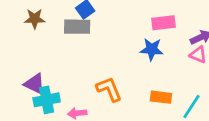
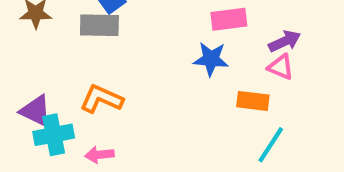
orange L-shape: (109, 89) -> (101, 99), moved, turned -44
orange rectangle: (161, 97) -> (253, 101), moved

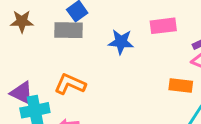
blue star: (211, 59) -> (121, 42), moved

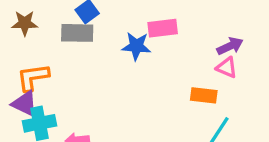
pink rectangle: (163, 26) -> (163, 28), moved
orange L-shape: (70, 84) -> (33, 77), moved, turned -32

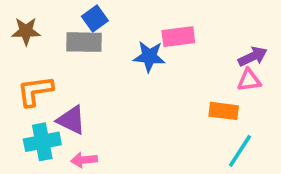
pink triangle: (227, 67) -> (249, 80), turned -30
purple triangle: (25, 104) -> (71, 120), moved

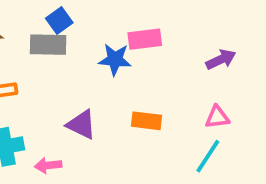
pink triangle: (249, 80) -> (217, 117), moved
orange rectangle: (224, 111) -> (147, 121), moved
purple triangle: (71, 120) -> (82, 125), moved

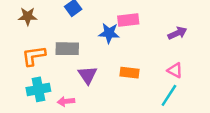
gray rectangle: (48, 45) -> (67, 49), moved
pink triangle: (217, 117) -> (175, 70), turned 35
purple triangle: (82, 125) -> (88, 75), turned 30

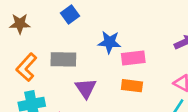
pink rectangle: (128, 20) -> (133, 58), moved
orange L-shape: (34, 56) -> (26, 67), turned -40

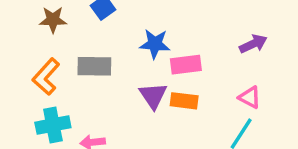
brown star: (20, 24) -> (53, 20), moved
purple triangle: (86, 88) -> (153, 96), moved

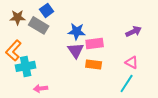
gray rectangle: (94, 66) -> (39, 25), moved, turned 30
purple triangle: (153, 96) -> (76, 50), moved
cyan cross: (53, 125) -> (26, 66), moved

